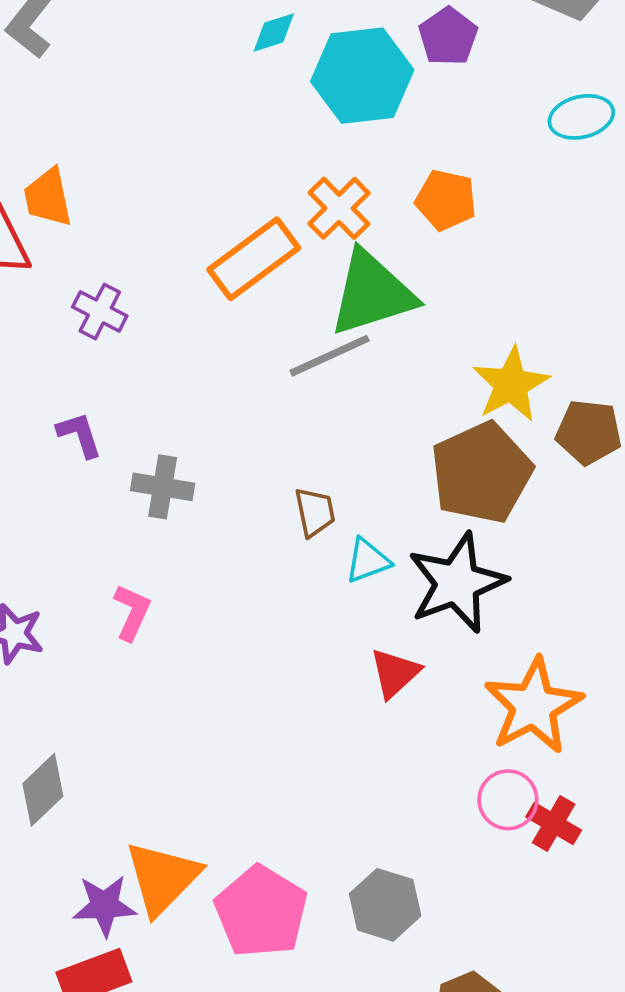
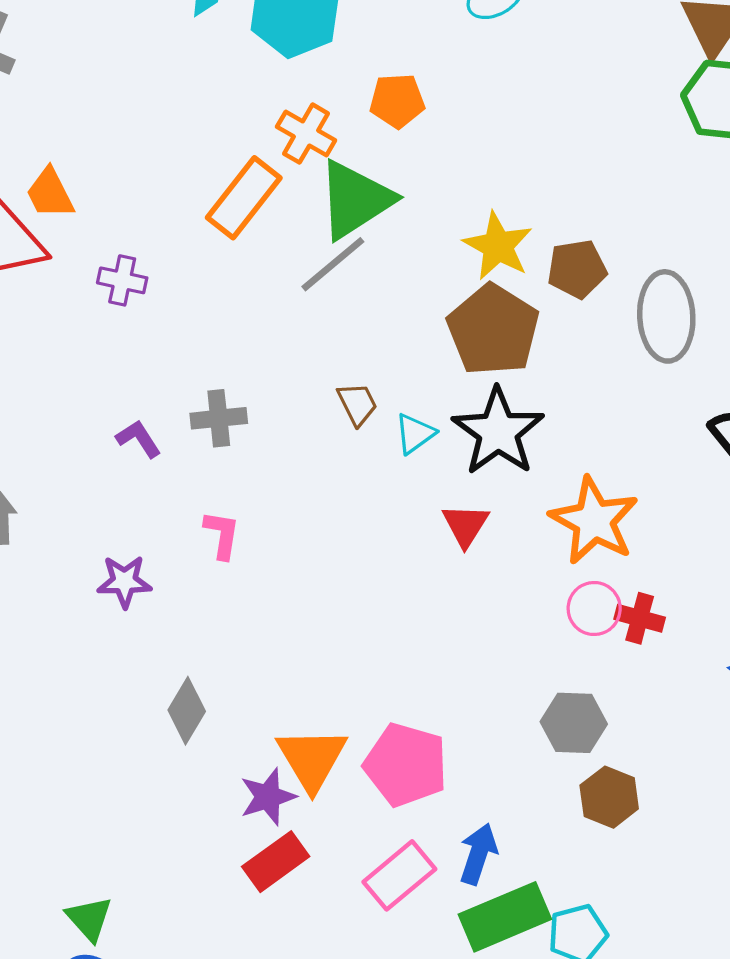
purple L-shape: (79, 435) -> (139, 439), moved
gray hexagon: (385, 905) -> (574, 723), moved

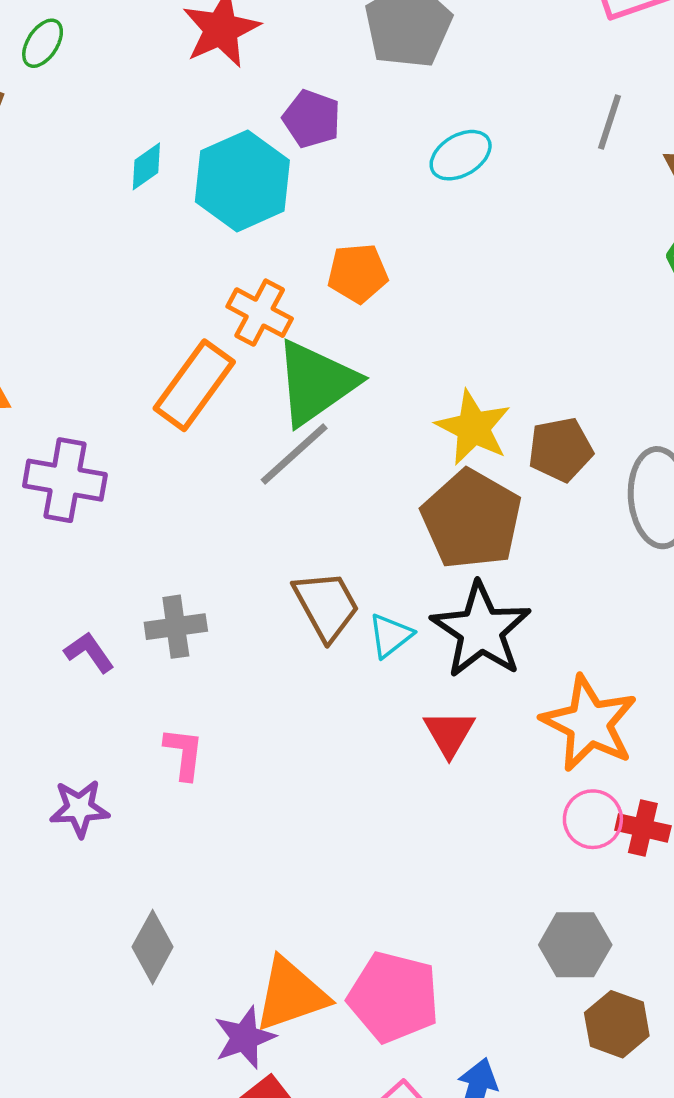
purple cross: (122, 280) -> (65, 480), size x1.5
brown trapezoid: (357, 404) -> (326, 606), size x1.5
orange triangle: (312, 759) -> (291, 994), turned 44

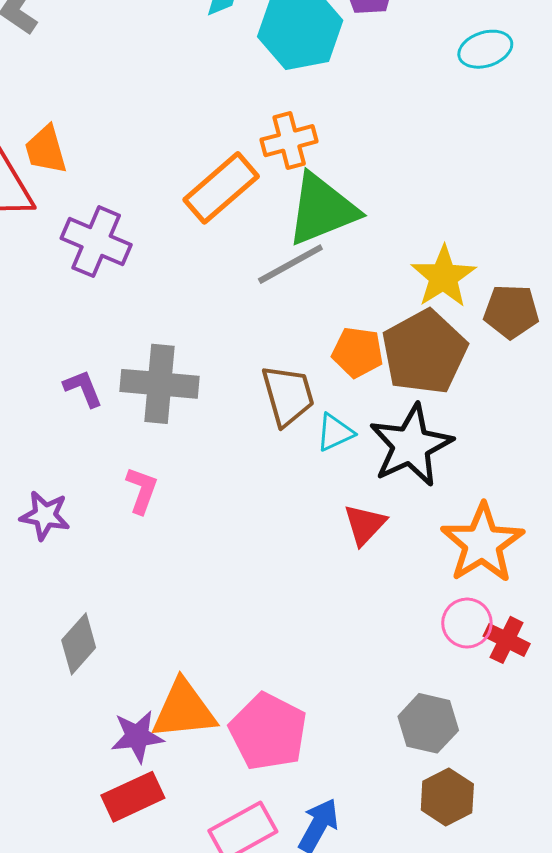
orange pentagon: (358, 273) -> (358, 352), moved
orange cross: (260, 313) -> (289, 141), turned 34
gray cross: (176, 627) -> (159, 384), size x1.5

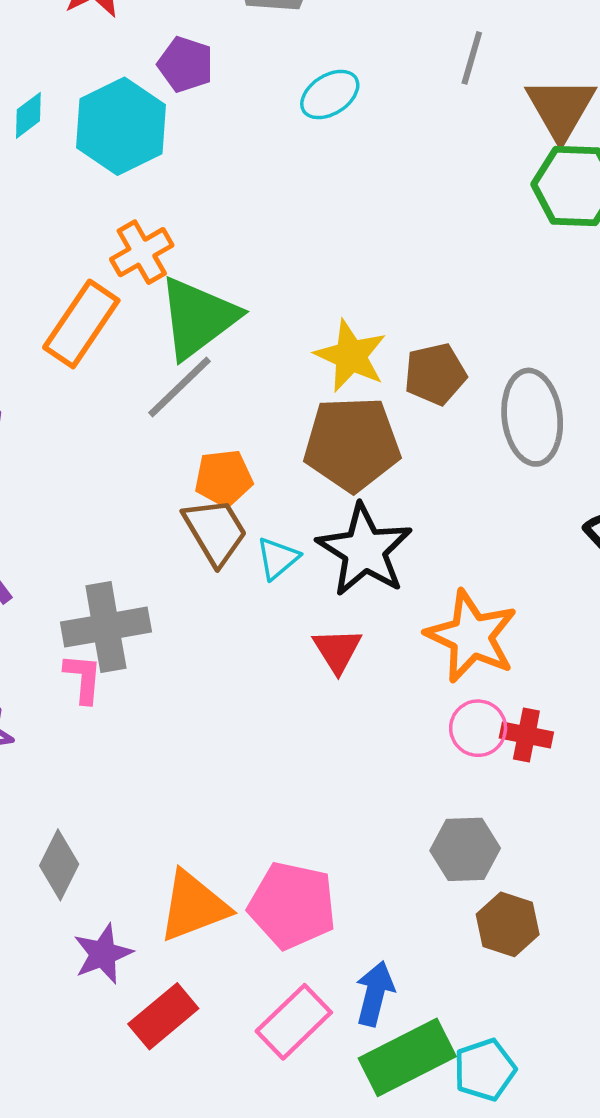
orange pentagon: (358, 352) -> (224, 478), moved
brown pentagon: (424, 352) -> (352, 444), turned -30
gray cross: (159, 384) -> (106, 627), moved
purple star: (137, 736) -> (103, 954), moved

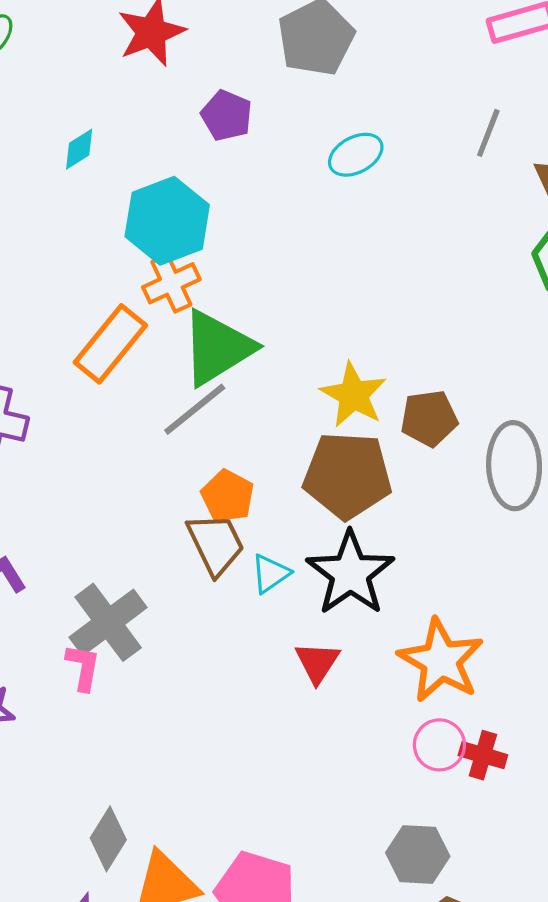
cyan hexagon: (121, 126) -> (167, 221), moved
orange pentagon: (224, 478) -> (228, 496), turned 30
gray cross: (106, 627) -> (108, 622), turned -32
gray diamond: (59, 865) -> (108, 839), moved

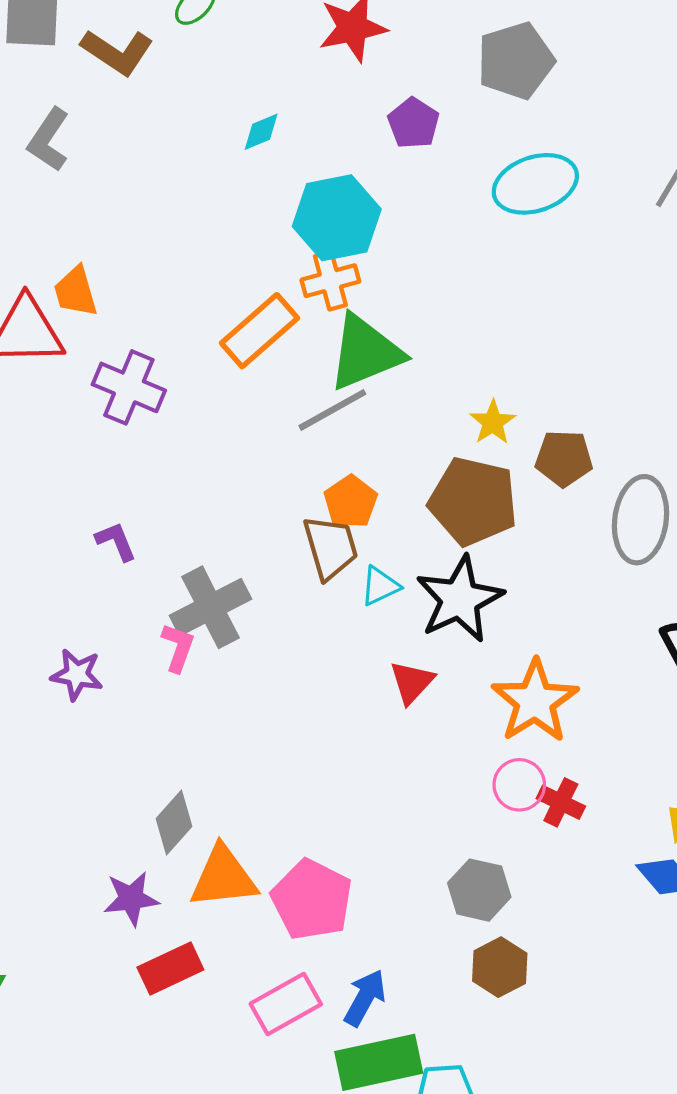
cyan ellipse: (356, 155) -> (535, 184), size x1.5
yellow star: (353, 395) -> (493, 422), size x0.7

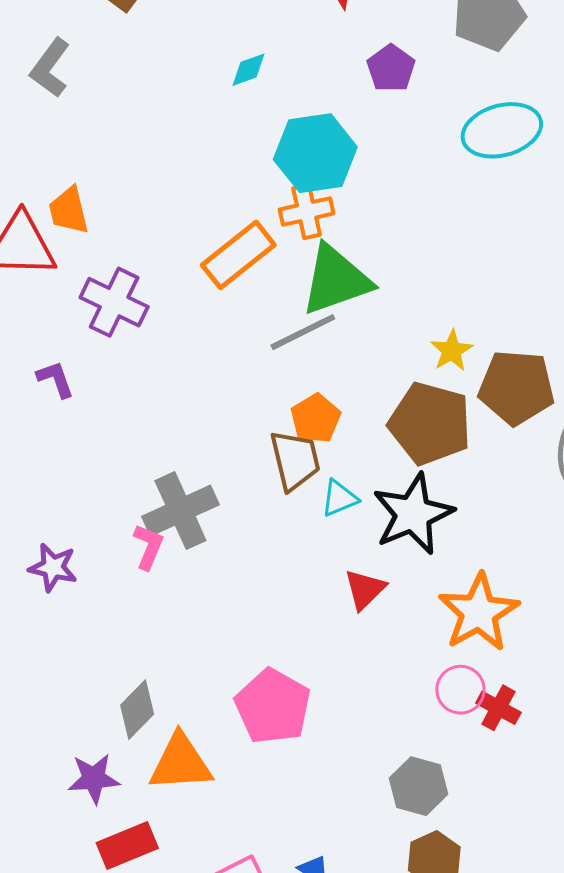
brown pentagon: (564, 458) -> (516, 387), size x1.4
purple L-shape: (116, 541) -> (56, 379), moved
pink pentagon: (312, 900) -> (273, 706), moved

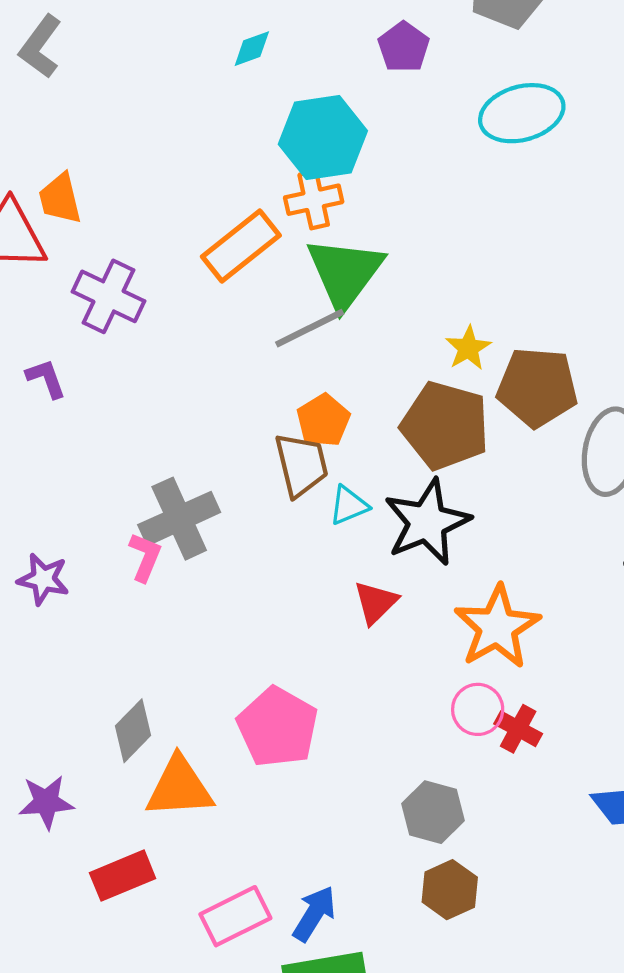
green triangle: (336, 280) -> (345, 273), turned -34
purple star: (94, 779) -> (46, 802), moved

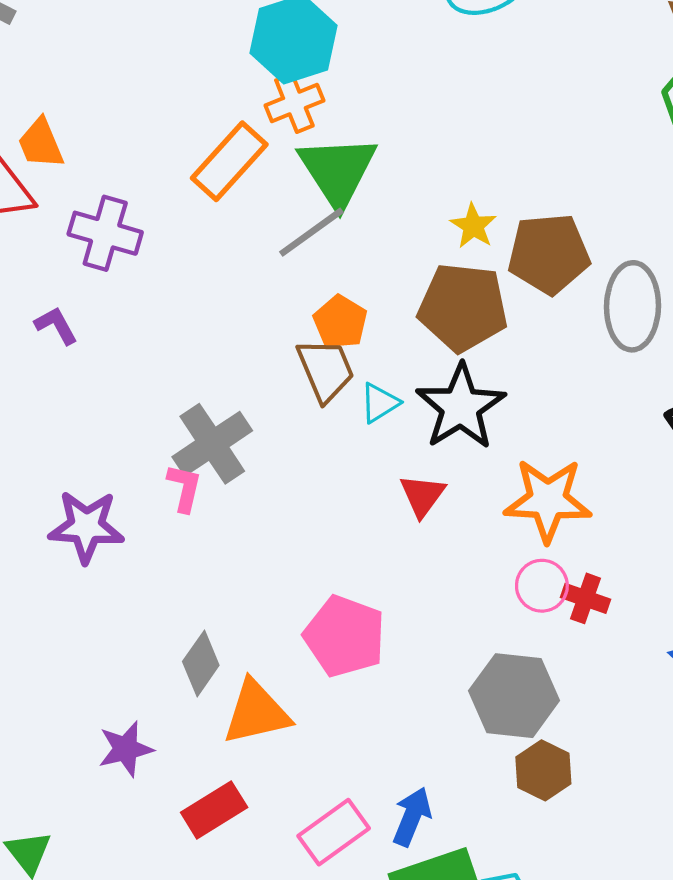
purple star: (43, 579) -> (86, 527), size x1.4
orange star: (497, 627) -> (548, 500), turned -30
gray hexagon: (433, 812) -> (514, 696), size x1.4

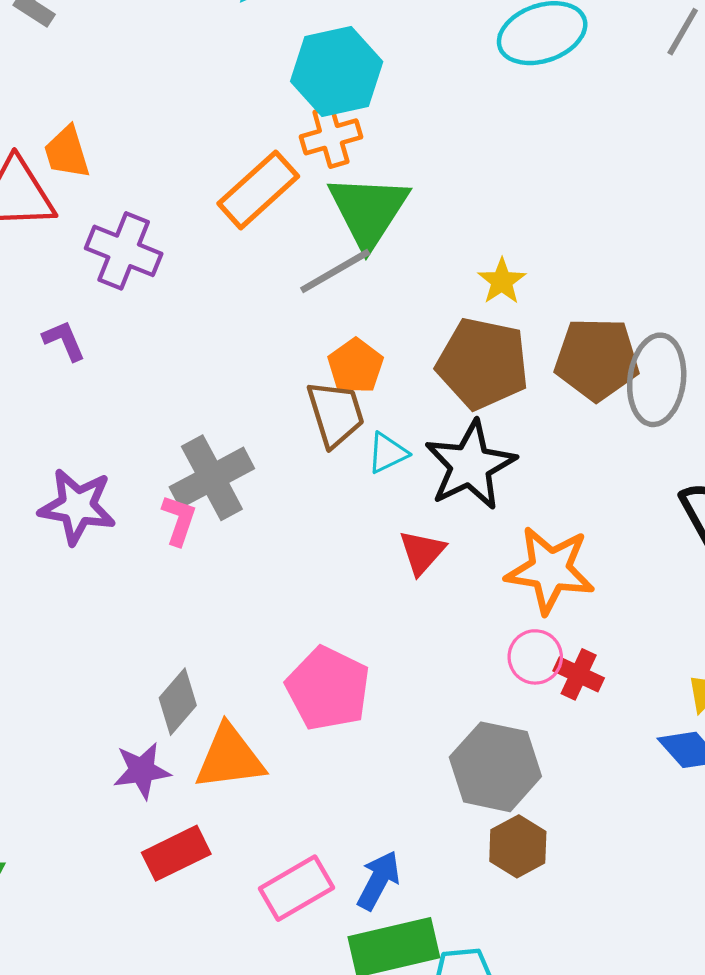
brown pentagon: (549, 254) -> (597, 359), moved
purple star: (86, 527) -> (77, 506), moved
purple star: (126, 749) -> (142, 771), moved

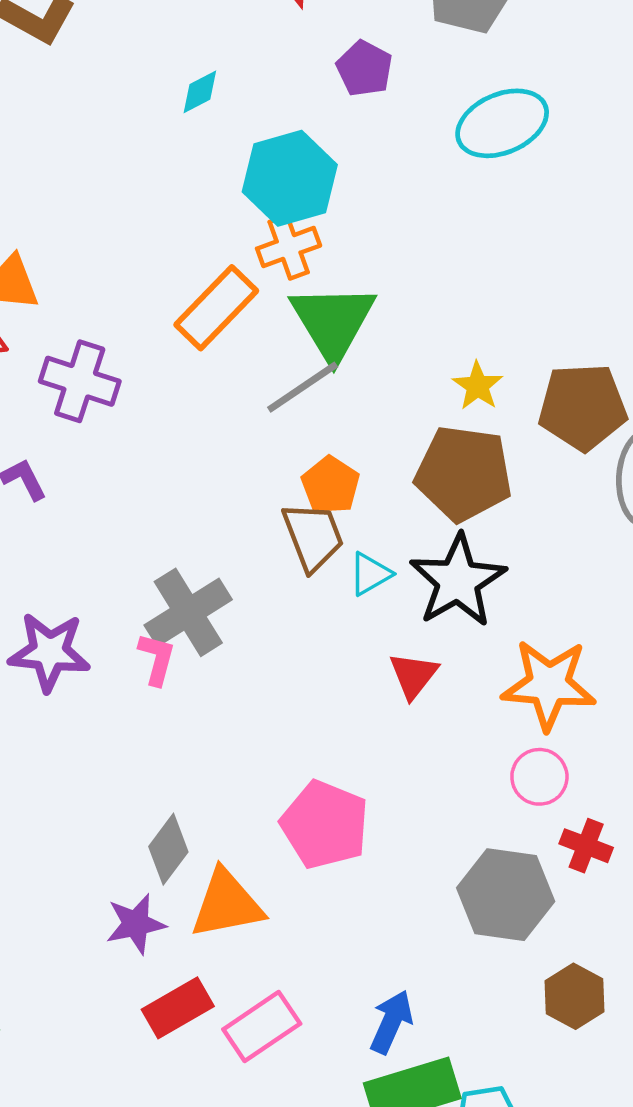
brown pentagon: (597, 359) -> (583, 407), moved
red cross: (579, 674) -> (586, 846), moved
brown hexagon: (518, 846) -> (574, 996), moved
pink rectangle: (297, 888) -> (262, 1027), moved

